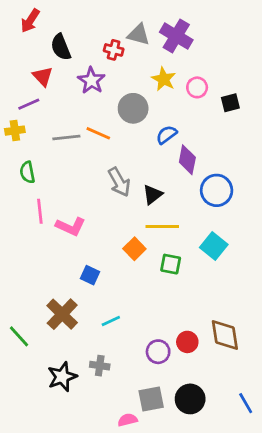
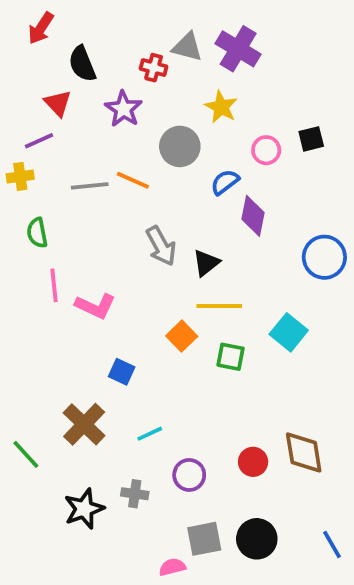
pink circle: (197, 87) -> (266, 150), moved
blue circle: (217, 190) -> (324, 257), moved
purple circle: (158, 352) -> (189, 475), moved

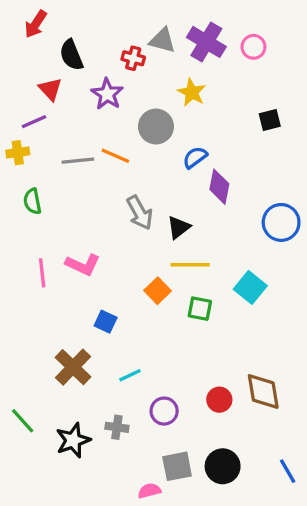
pink circle: (266, 150) -> (253, 47), moved
pink line: (54, 285) -> (42, 273), moved
green line: (26, 454) -> (23, 421), moved

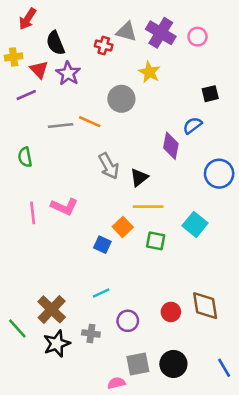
purple star: (107, 94) -> (68, 73), moved
yellow cross: (18, 153) -> (14, 57), moved
blue semicircle: (195, 157) -> (192, 125), moved
blue square: (106, 322) -> (102, 245), moved
brown cross: (73, 367) -> (52, 309), moved

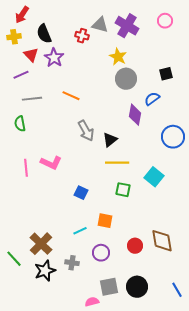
pink circle: (198, 37) -> (165, 21), moved
yellow cross: (14, 57) -> (14, 37), moved
gray circle: (121, 99) -> (126, 79), moved
gray line: (61, 125) -> (32, 99), moved
orange square: (123, 227) -> (105, 221), moved, turned -35

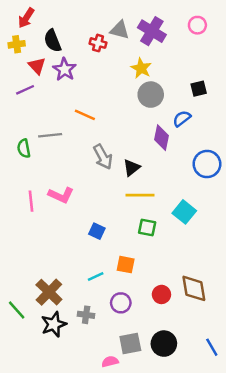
gray line: (32, 99) -> (50, 135), moved

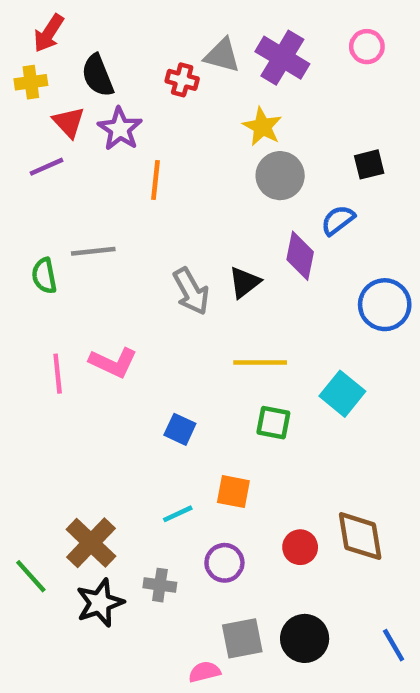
orange line: (85, 115) -> (155, 180), moved, turned 72
black triangle: (132, 168) -> (244, 282), moved

